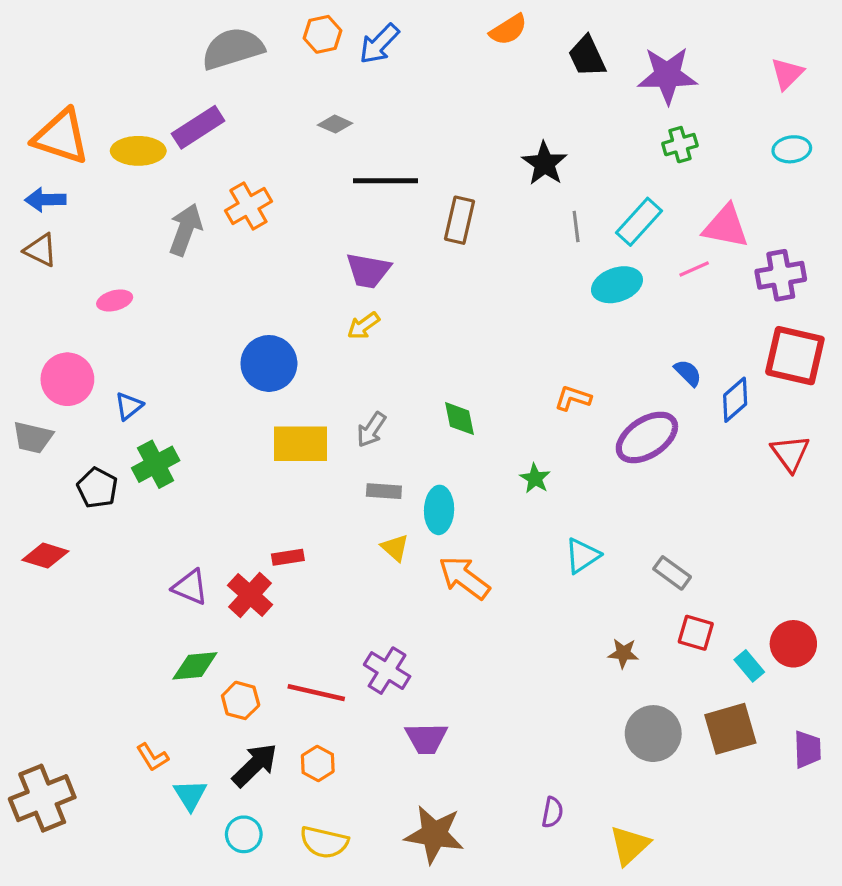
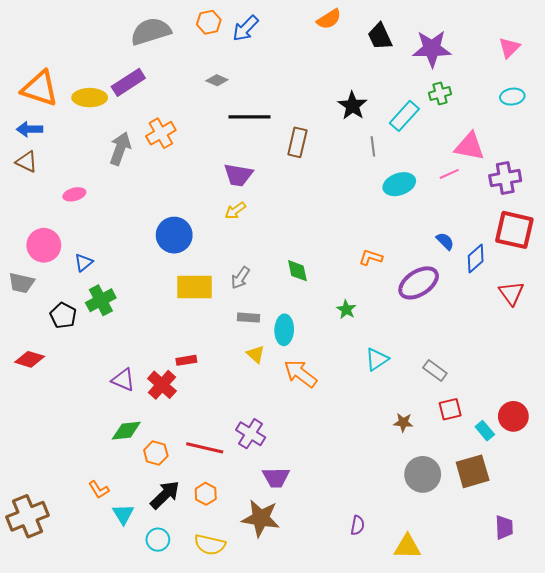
cyan rectangle: (639, 222) -> (404, 116), moved
red square: (696, 633) -> (450, 409), turned -30
purple trapezoid: (808, 749) -> (504, 527), moved
brown star: (434, 834) -> (261, 518), moved
yellow triangle: (630, 845) -> (407, 547), turned 44

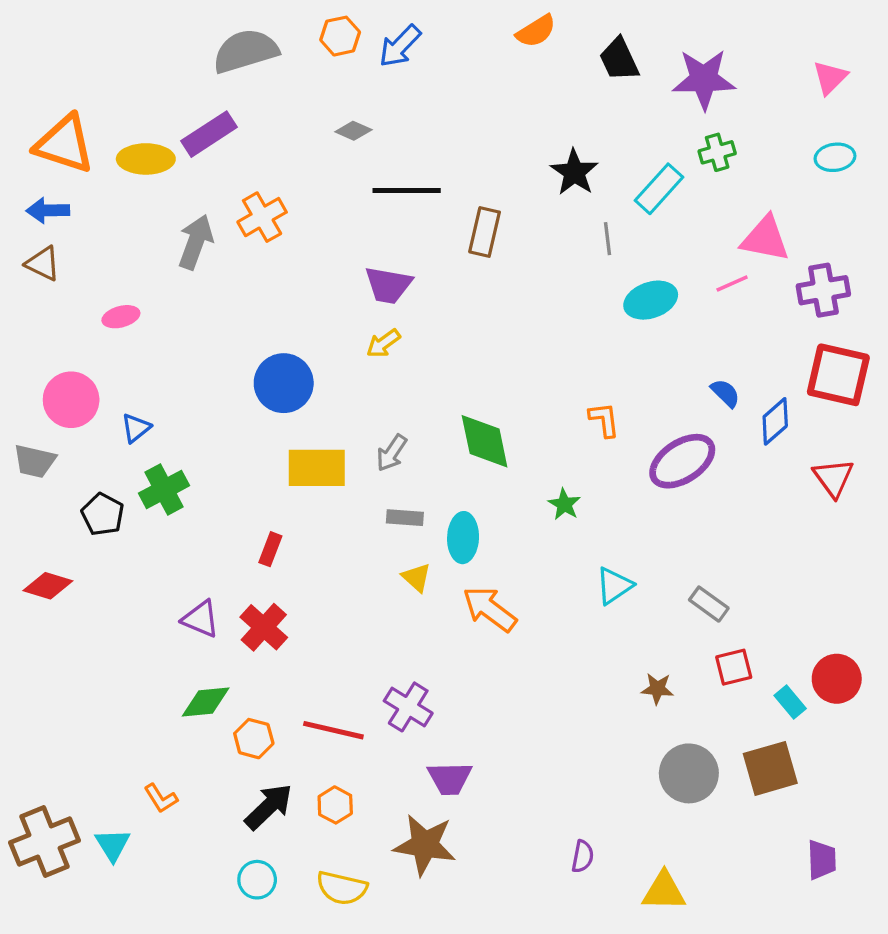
orange L-shape: (371, 257) -> (604, 420), turned 65
green diamond: (297, 271) -> (485, 441), size x1.5
red rectangle: (186, 360) -> (270, 549), moved, turned -60
cyan triangle: (123, 514) -> (113, 845), moved

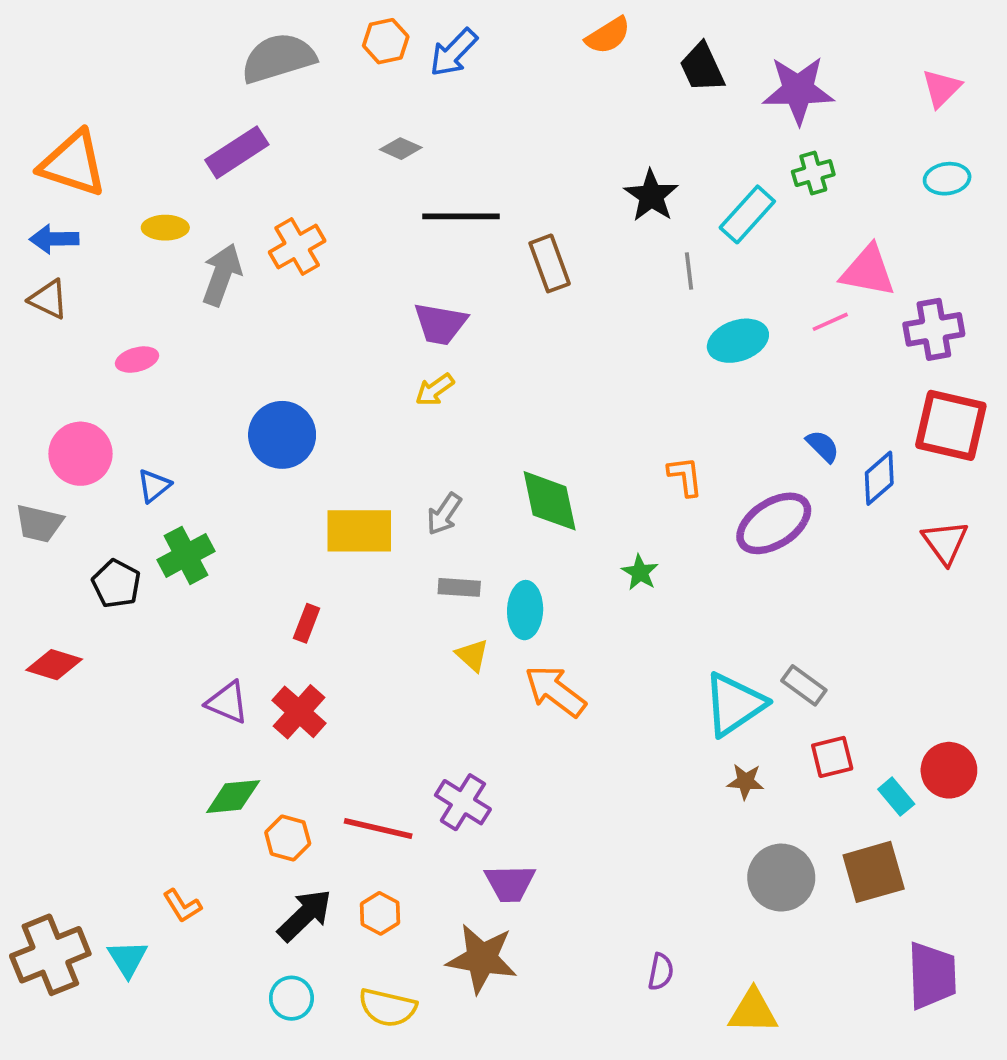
yellow ellipse: (146, 159) -> (165, 228), moved, size x0.7
brown rectangle: (485, 232) -> (550, 263), turned -33
blue circle: (284, 383) -> (282, 435), moved
cyan triangle: (614, 586) -> (734, 704), moved, size x1.5
purple trapezoid: (822, 860) -> (932, 976), size x1.5

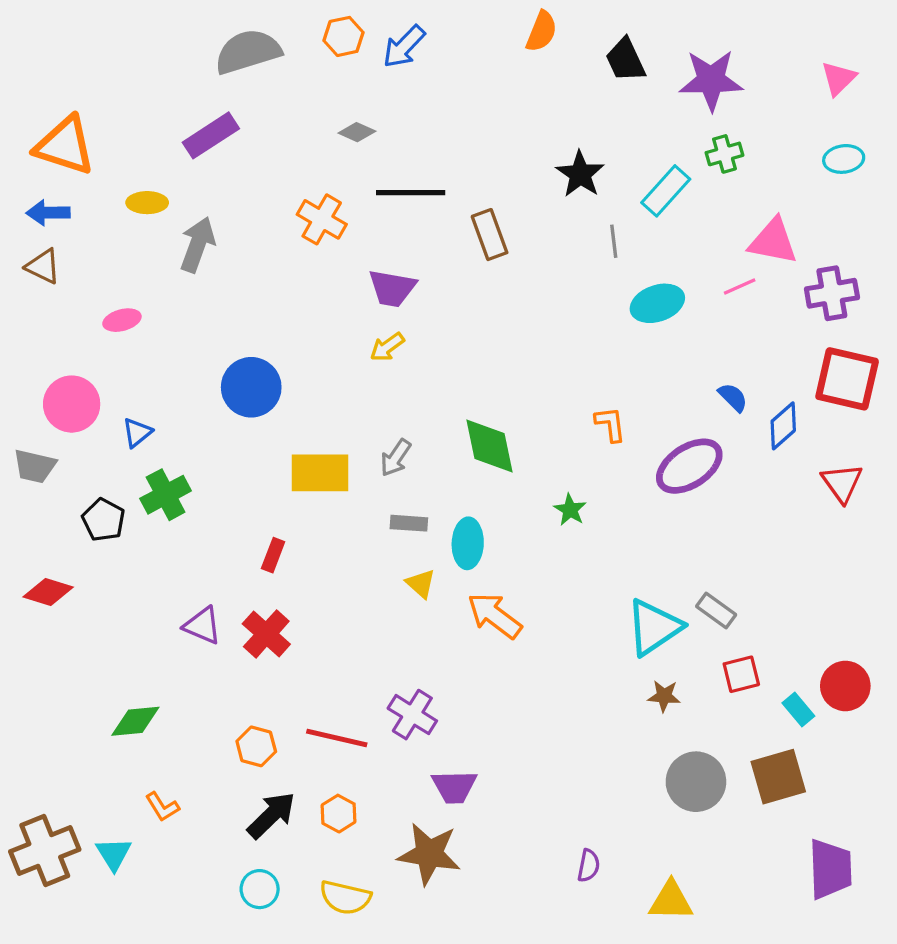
orange semicircle: (608, 36) -> (542, 31), turned -36
orange cross: (297, 246) -> (322, 219), moved, turned -30
green diamond: (233, 797) -> (135, 721), moved

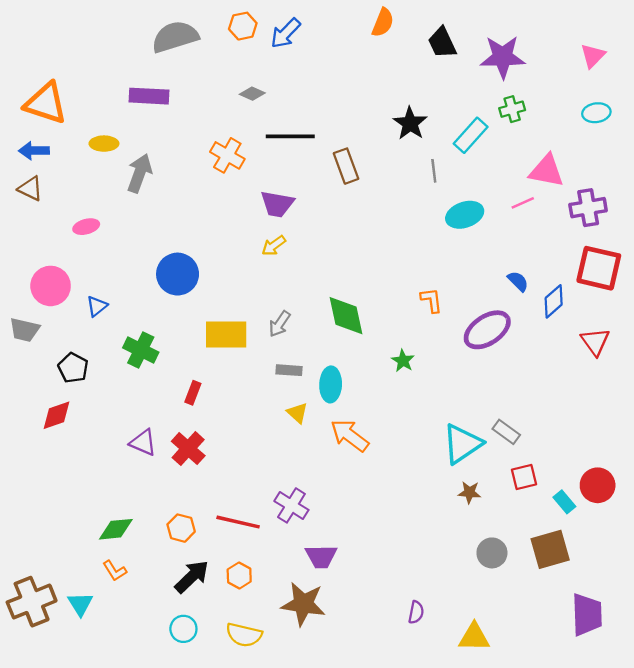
purple rectangle: (211, 135) -> (149, 96), turned 36
green cross: (166, 495) -> (141, 350), moved, turned -36
red diamond: (48, 592) -> (56, 415), moved, turned -36
green diamond: (135, 721) -> (116, 529), moved
gray circle: (696, 782) -> (492, 553), size x0.7

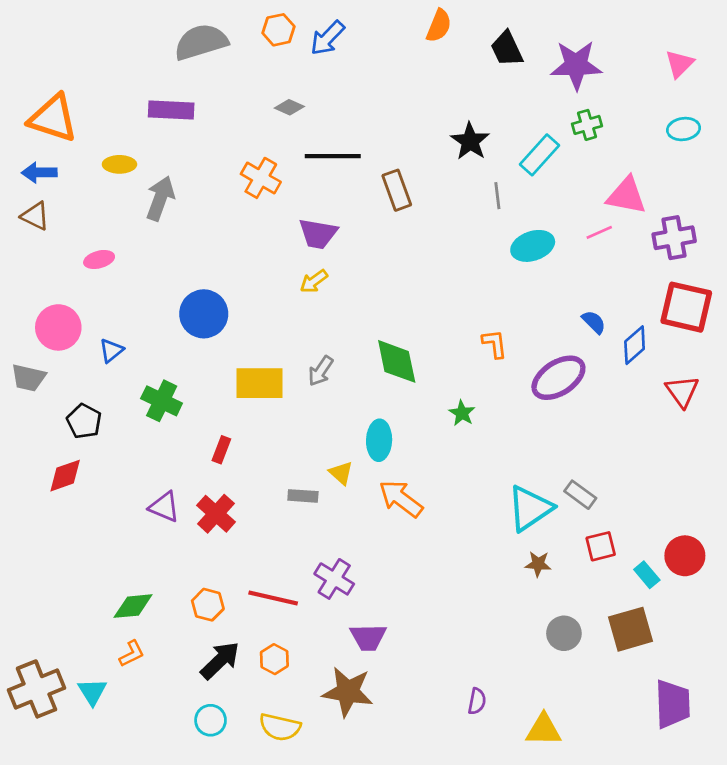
gray rectangle: (289, 370) -> (303, 496), moved
orange L-shape: (115, 571) -> (132, 654), turned -85

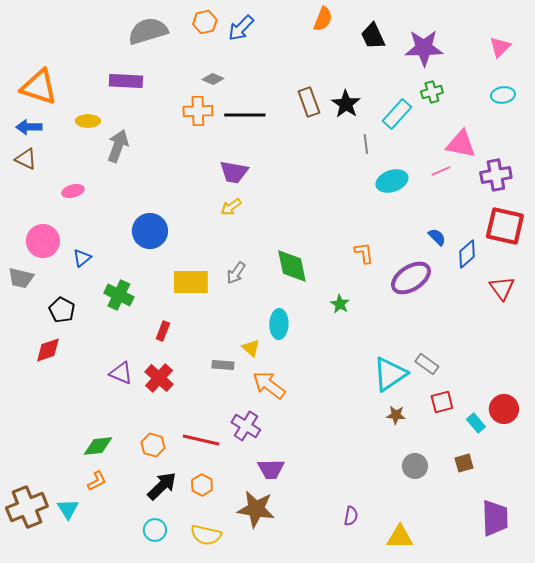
orange cross: (261, 178) -> (198, 111), moved, turned -32
brown rectangle: (397, 190) -> (309, 102), moved
orange arrow: (401, 499) -> (269, 385), moved
brown square: (631, 629) -> (464, 463), size x0.6

